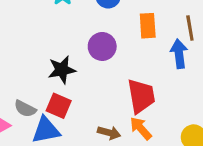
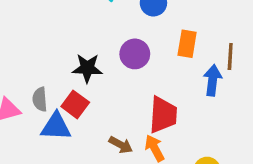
gray semicircle: (25, 109) -> (40, 99), turned 45

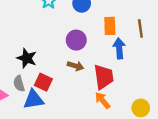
black star: (87, 68) -> (27, 58), moved, turned 30
blue arrow: (212, 80) -> (119, 48), moved
brown arrow: (121, 145) -> (75, 66), moved

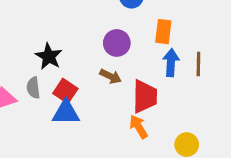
brown line: (140, 29) -> (198, 64), moved
blue triangle: (34, 100) -> (66, 112), moved

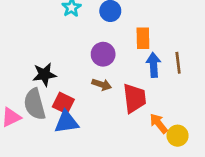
black star: (49, 56) -> (44, 74), turned -30
gray semicircle: (33, 88) -> (35, 104), size x1.6
orange arrow: (139, 127) -> (159, 124), moved

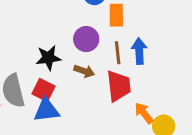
orange rectangle: (143, 38) -> (116, 15), moved
brown line: (178, 63) -> (118, 53), moved
black star: (44, 74) -> (48, 58), moved

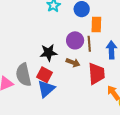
brown line: (118, 53) -> (89, 44), moved
blue triangle: (46, 110) -> (46, 89), turned -36

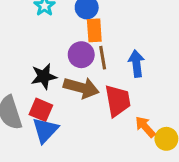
orange rectangle: (96, 24) -> (94, 30), moved
brown arrow: (73, 63) -> (81, 88), size x1.6

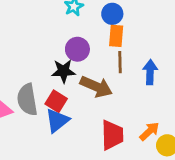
purple circle: (81, 55) -> (77, 49), moved
red trapezoid: (118, 101) -> (112, 135), moved
orange arrow: (145, 127) -> (149, 131), turned 80

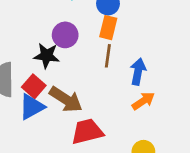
brown arrow: (96, 87) -> (66, 99), moved
orange arrow: (149, 131) -> (143, 101), moved
red trapezoid: (112, 135) -> (87, 131), turned -112

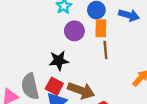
purple circle: (65, 35) -> (74, 31), moved
blue arrow: (138, 72) -> (129, 15), moved, turned 108

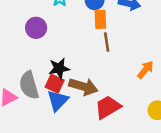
purple circle: (74, 31) -> (36, 28), moved
black star: (59, 61) -> (59, 68), moved

